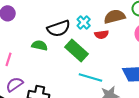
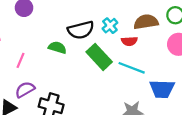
cyan line: (90, 78) -> (132, 68), moved

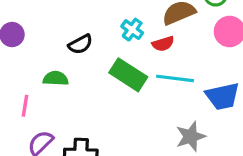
black semicircle: (81, 30) -> (80, 44), moved, size x0.7
green semicircle: (57, 48) -> (56, 78), moved

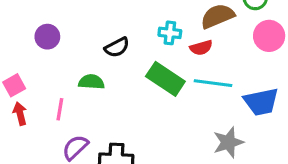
cyan cross: (132, 30) -> (170, 33), turned -30

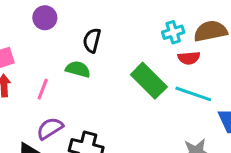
cyan cross: (170, 33) -> (173, 32), moved, turned -35
black semicircle: (117, 47) -> (92, 40), moved, turned 120

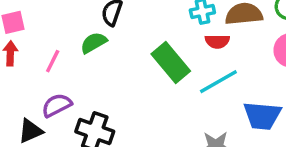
green semicircle: (78, 69) -> (94, 43), turned -50
cyan line: (193, 94) -> (218, 82), turned -54

